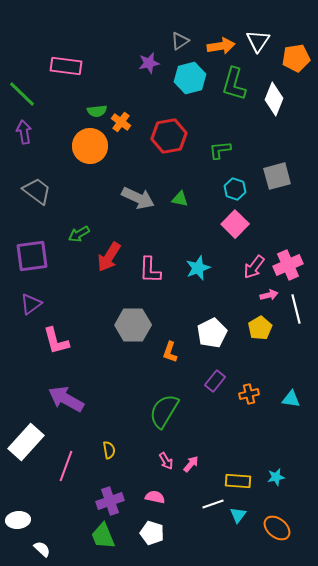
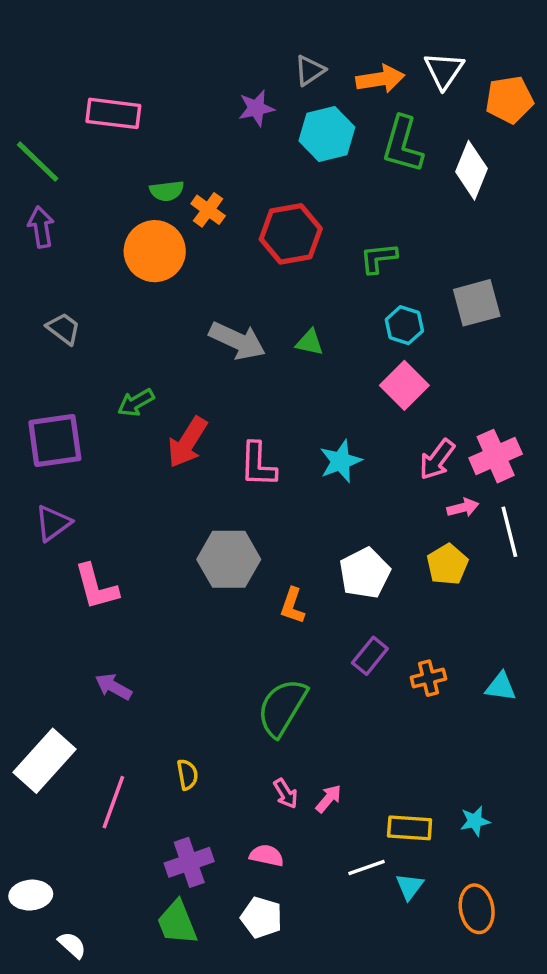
gray trapezoid: (37, 191) -> (63, 329), size x0.7
purple arrow: (66, 399) -> (113, 687), size x0.6
orange ellipse: (277, 528) -> (477, 909), turned 40

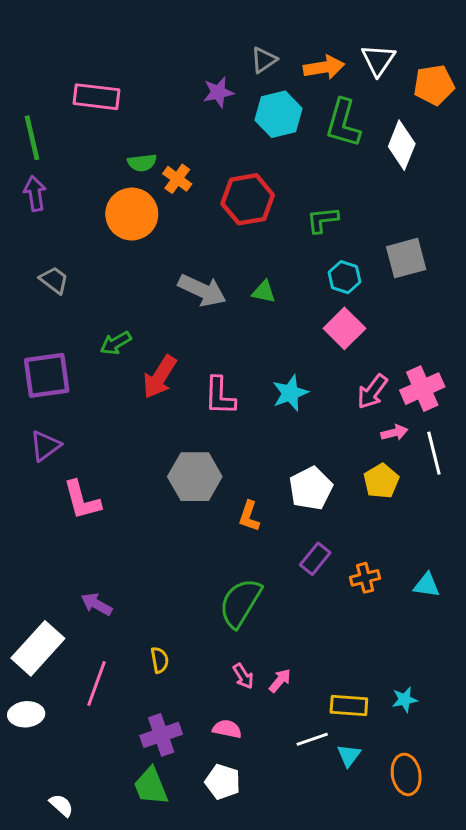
green line: (38, 162) -> (32, 138), turned 33
purple arrow: (113, 687) -> (97, 604), moved
white ellipse: (31, 895) -> (26, 714), moved

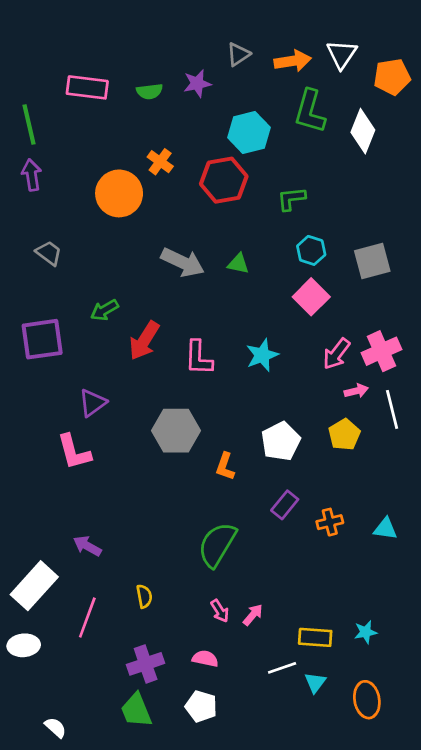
cyan hexagon: (278, 114) -> (249, 132), moved
green semicircle: (142, 163) -> (150, 91), moved
gray square: (406, 258) -> (372, 261), moved
purple triangle: (45, 446) -> (93, 403), moved

